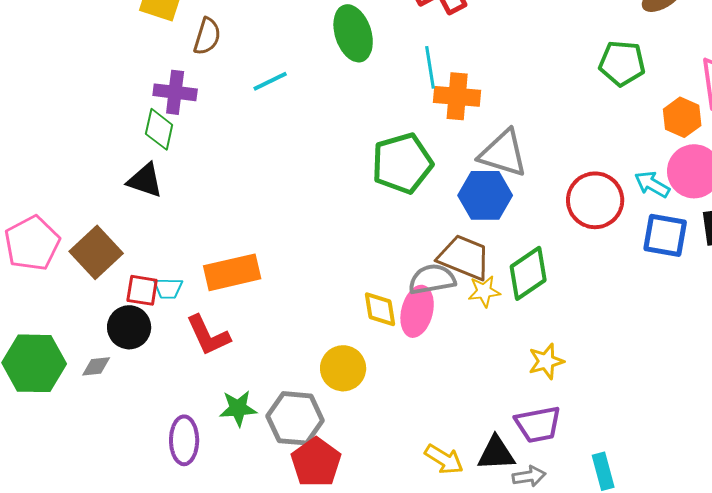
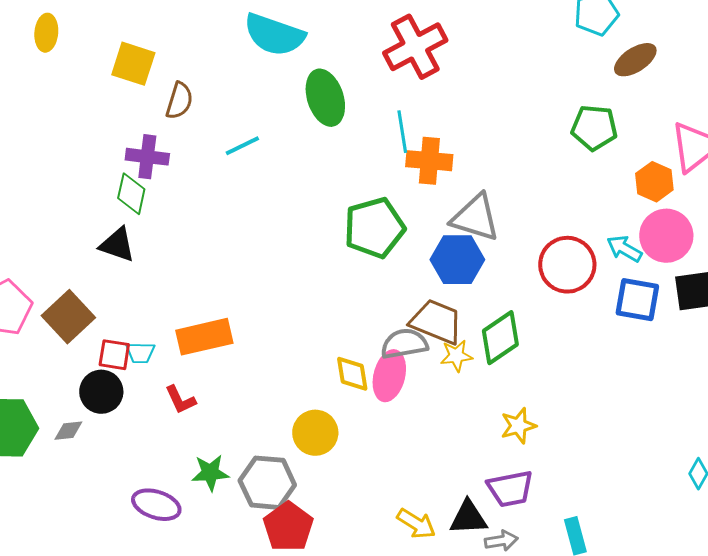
red L-shape: (208, 335) -> (180, 400), size x0.7
purple ellipse: (184, 440) -> (156, 505), turned -72

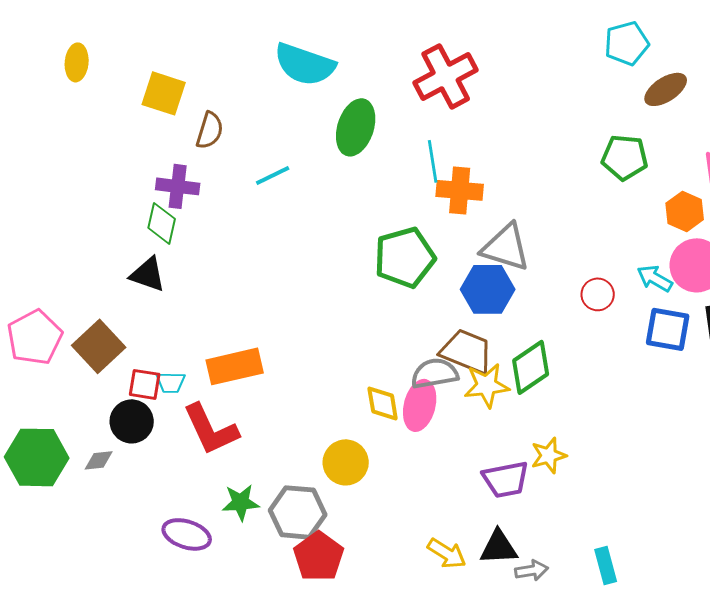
green ellipse: (325, 98) -> (356, 127), turned 36
red circle: (567, 265) -> (598, 294), size x0.6
yellow star: (456, 356) -> (487, 385), size x1.4
red L-shape: (180, 400) -> (211, 429), size x1.8
purple trapezoid: (510, 489) -> (506, 479), moved

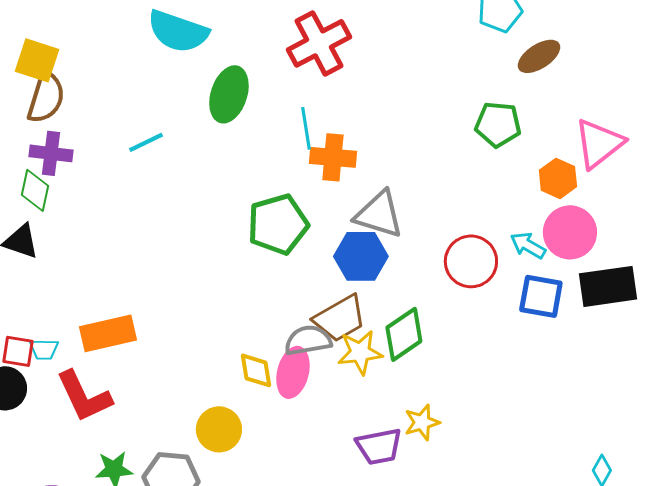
brown semicircle: (210, 130) -> (46, 97), moved, size x1.4
red circle: (598, 294) -> (471, 261), size x1.6
brown trapezoid: (467, 351) -> (340, 318), turned 128

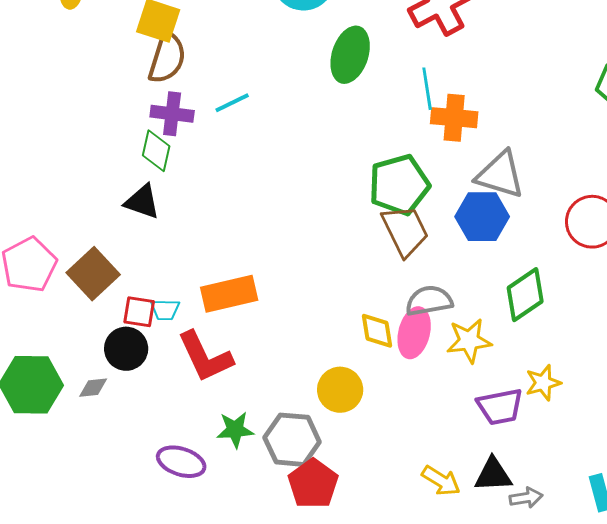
cyan line: (146, 142) -> (232, 103), moved
brown trapezoid: (340, 318) -> (405, 231), moved, turned -86
yellow star: (360, 352) -> (469, 341), moved

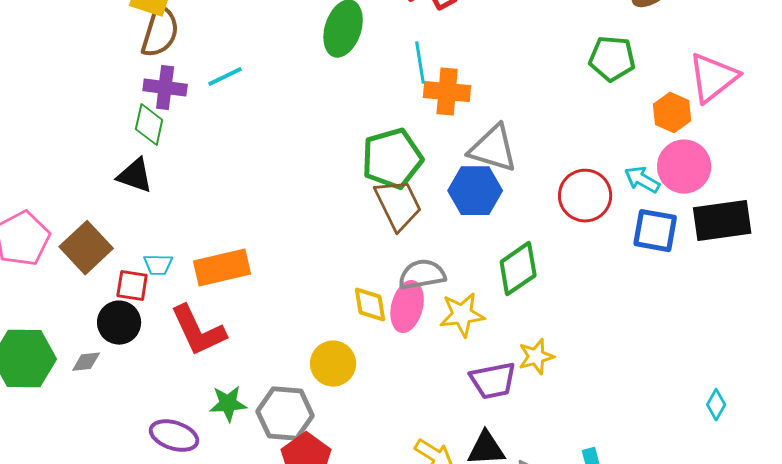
cyan trapezoid: (165, 310) -> (158, 265), moved

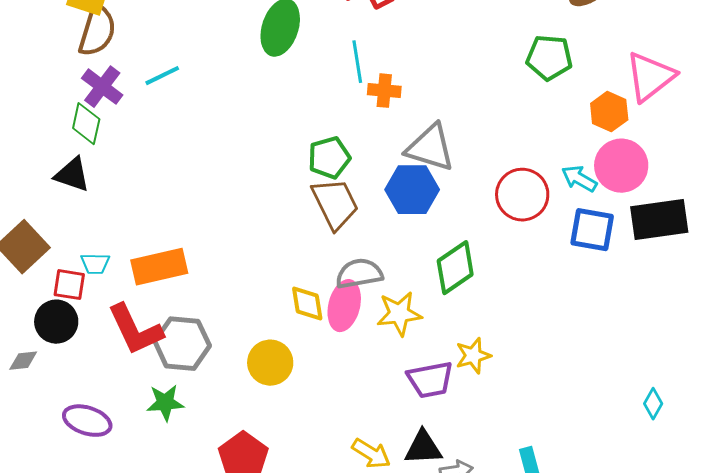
purple cross: (165, 88) -> (102, 87), turned 30
orange cross: (447, 92) -> (384, 91), size x0.7
green pentagon: (392, 159) -> (329, 158), size x0.7
gray hexagon: (285, 414) -> (182, 344), moved
purple ellipse: (174, 436) -> (87, 421), moved

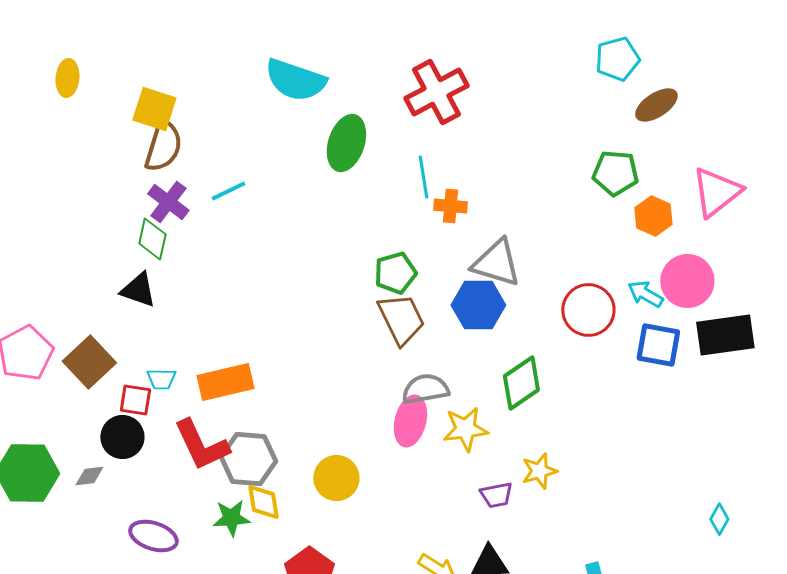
orange hexagon: (609, 112) -> (653, 216), moved
yellow diamond: (307, 304) -> (263, 502), moved
purple trapezoid: (430, 380) -> (496, 495), size x0.7

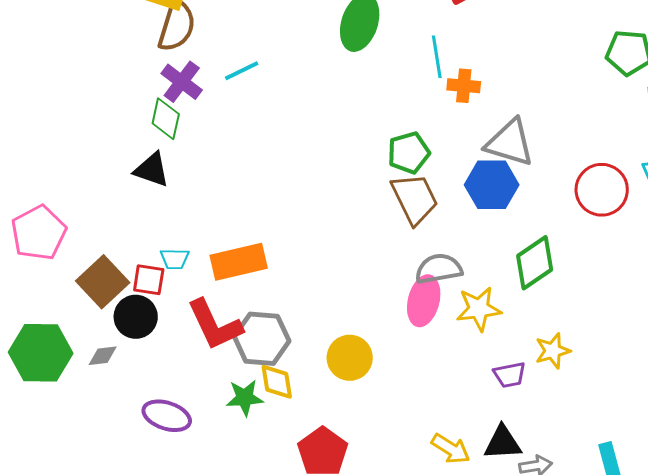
brown square: (89, 362) -> (103, 282), moved

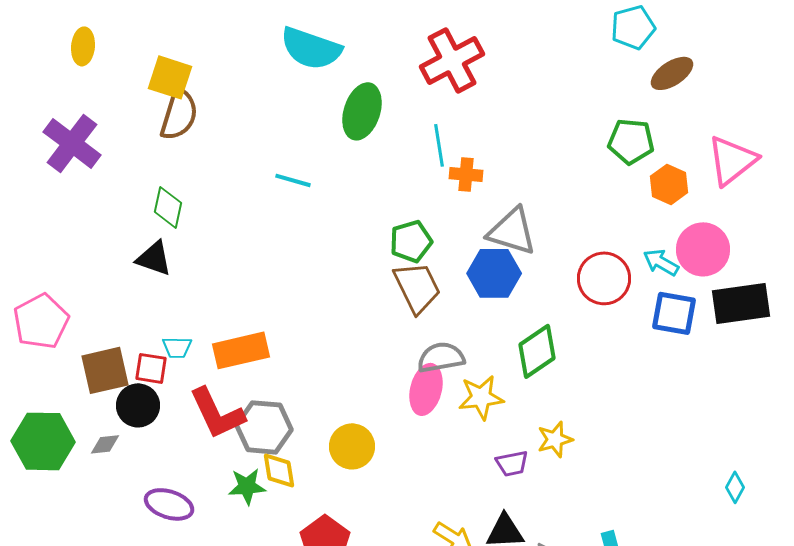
cyan line: (242, 71) -> (293, 180), moved, turned 42
purple cross: (182, 82) -> (72, 143), moved, size x1.4
brown square: (103, 282) -> (105, 370), turned 30

